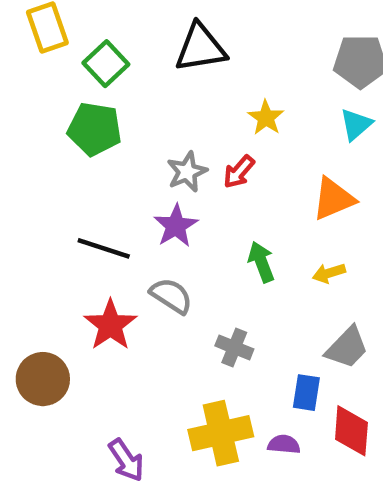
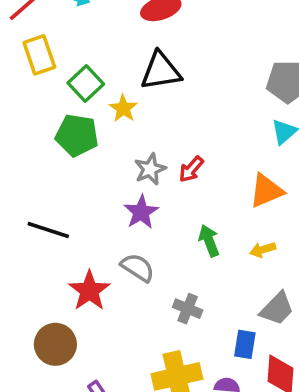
yellow star: (266, 118) -> (123, 108), moved
black line: (104, 248) -> (48, 230), moved
brown circle: (43, 379) -> (55, 344), moved

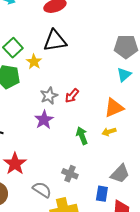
yellow arrow: (263, 250) -> (109, 132), moved
gray semicircle: (138, 267) -> (42, 190), moved

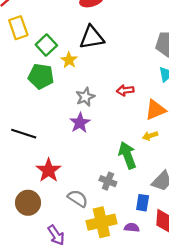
red arrow: (72, 96) -> (125, 90), moved, turned 42
green arrow: (82, 136) -> (127, 155), moved, size x1.4

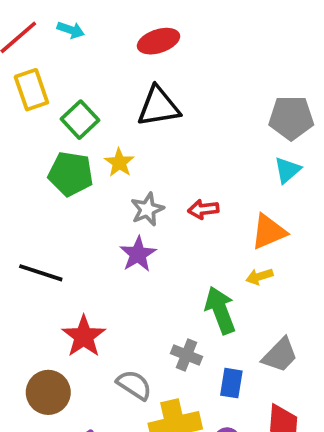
yellow star: (69, 60) -> (119, 163), moved
red arrow: (125, 90) -> (203, 209), moved
blue rectangle: (143, 203) -> (231, 383), moved

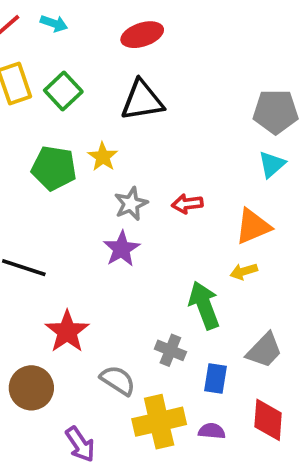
green square: (80, 120) -> (63, 91), moved

